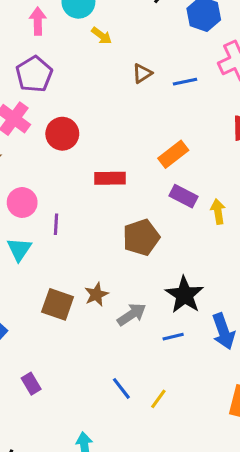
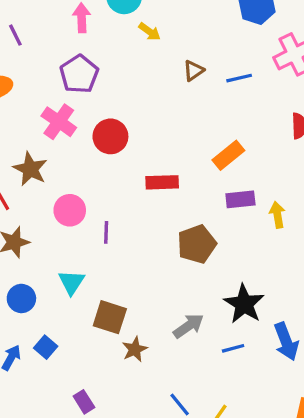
purple rectangle: (184, 196) -> (240, 199), turned -32
cyan triangle: (19, 249) -> (71, 282), moved
brown star: (96, 294) -> (135, 349), moved

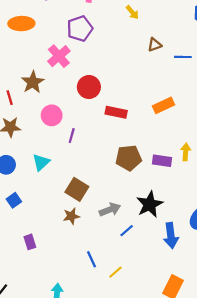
red circle: (110, 136) -> (89, 87), moved
purple rectangle: (240, 199) -> (162, 161), moved
brown square: (110, 317) -> (77, 189), moved
blue line: (233, 348) -> (127, 231), moved, turned -40

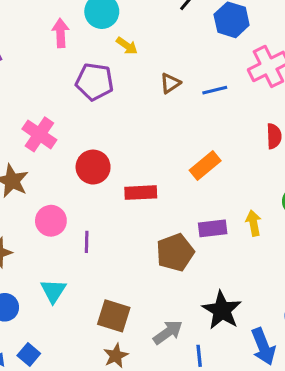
purple pentagon: (80, 29) -> (95, 82), moved, turned -30
purple rectangle: (162, 161) -> (213, 228), moved
blue line: (127, 231) -> (199, 356), turned -40

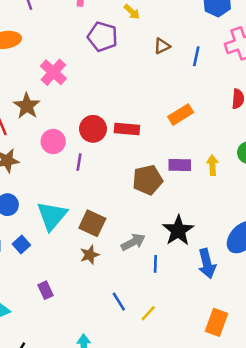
blue line: (215, 90) -> (196, 56), turned -72
red circle: (93, 167) -> (93, 129), moved
cyan triangle: (53, 291) -> (52, 216), moved, size x1.5

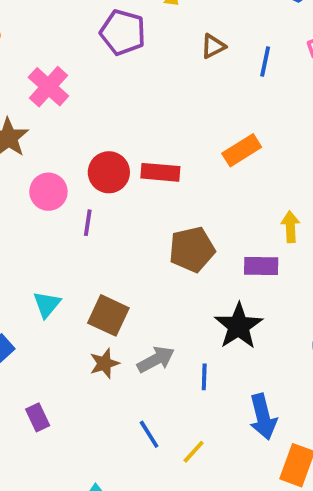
purple rectangle: (180, 165) -> (261, 266), moved
cyan triangle: (52, 216) -> (47, 304), size x0.6
gray arrow: (133, 242) -> (156, 360), moved
blue arrow: (207, 263) -> (263, 417), moved

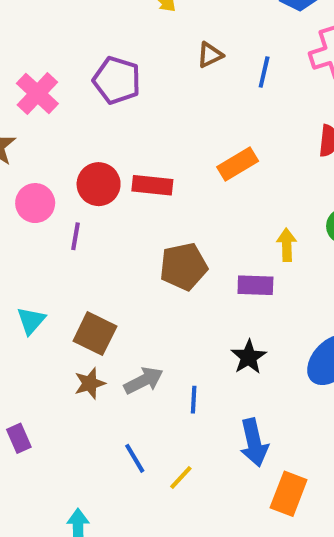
purple pentagon: (123, 32) -> (117, 80), moved
black star: (239, 326) -> (249, 357), moved, size x0.7

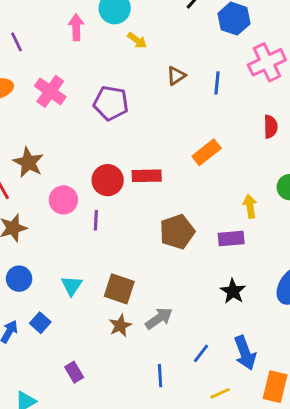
pink cross: (37, 94) -> (50, 91), moved
blue line: (194, 400) -> (201, 353), moved, turned 42
blue line: (135, 458) -> (160, 376), turned 35
yellow line: (181, 478) -> (220, 393), moved, turned 30

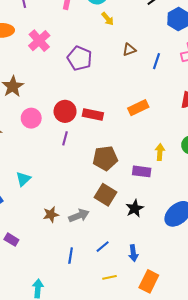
purple line: (96, 220) -> (65, 138), moved
brown square: (119, 289) -> (106, 195), moved
blue arrow: (245, 353) -> (133, 253), size x0.7
purple rectangle: (74, 372) -> (11, 240), turned -40

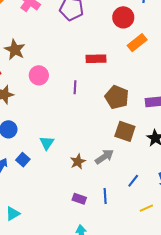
red circle: (65, 111) -> (123, 17), moved
brown pentagon: (105, 158) -> (117, 97), turned -30
cyan triangle: (23, 179) -> (47, 143), moved
purple rectangle: (11, 240) -> (79, 199), moved

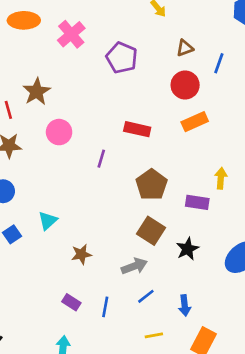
gray arrow: (104, 157) -> (134, 266), moved

